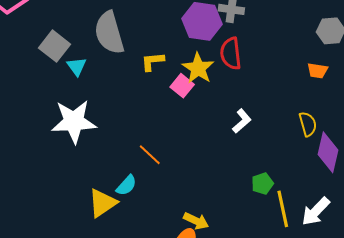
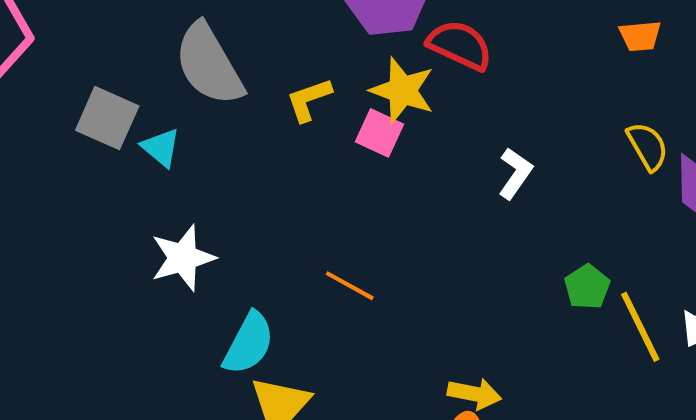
red semicircle: (231, 54) -> (460, 45), turned 136
white star: (74, 122) -> (183, 258), size x0.7
cyan semicircle: (126, 185) -> (249, 343), moved, size x1.4

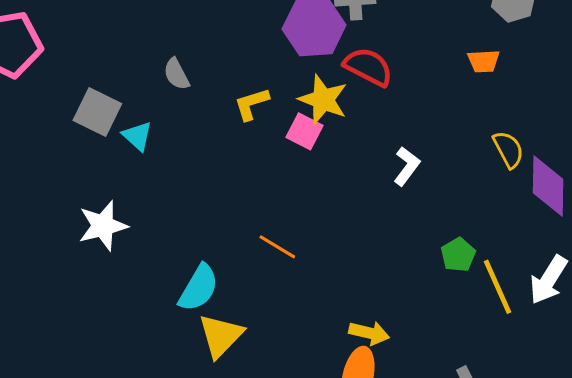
orange trapezoid: (640, 36) -> (484, 61), moved
gray semicircle: (209, 64) -> (176, 74), size x0.5
white star: (183, 258) -> (103, 226), moved

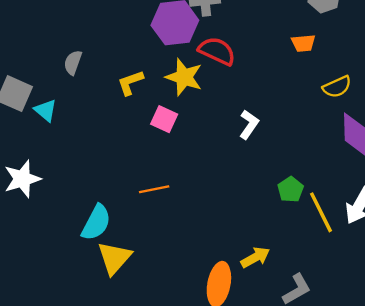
gray semicircle: (176, 74) -> (73, 63), turned 50
pink square: (304, 131) -> (164, 119), moved
yellow semicircle: (508, 149) -> (337, 87), moved, turned 96
orange line: (277, 247) -> (154, 189), turned -40
yellow arrow: (369, 333) -> (255, 257), moved, turned -40

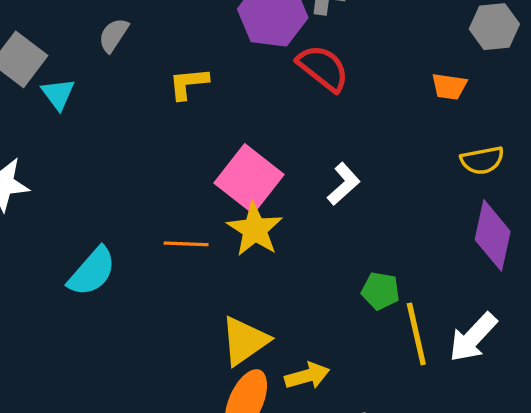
yellow star: (184, 77) -> (255, 229), moved
pink square: (164, 119) -> (249, 179), moved, size x1.6
green pentagon: (290, 190) -> (380, 291), turned 30
yellow triangle: (114, 258) -> (245, 341), moved

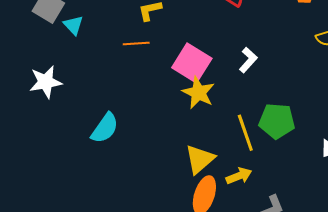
orange line: (186, 244) -> (136, 43), moved
green pentagon: (380, 291) -> (277, 121), size x1.6
yellow line: (416, 334) -> (245, 133), moved

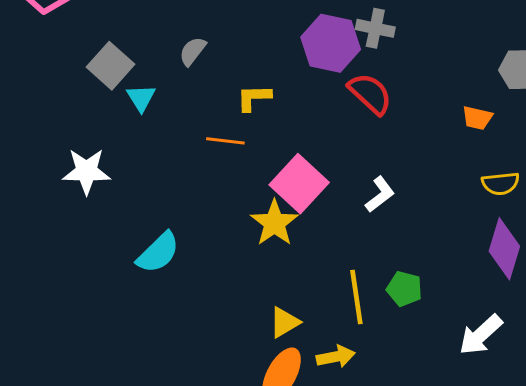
yellow star: (198, 93) -> (274, 223), moved
green pentagon: (277, 121) -> (404, 289), size x0.7
yellow triangle: (200, 159) -> (284, 322), size x0.7

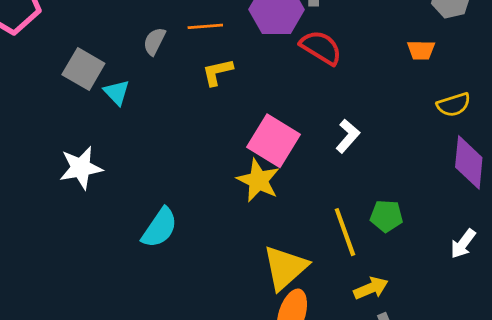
orange line: (225, 141) -> (205, 26), moved
yellow triangle: (284, 322) -> (285, 268), size x1.6
white arrow: (481, 335) -> (463, 244), size x0.7
yellow arrow: (336, 357) -> (371, 288), moved

